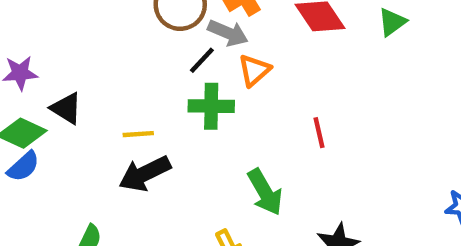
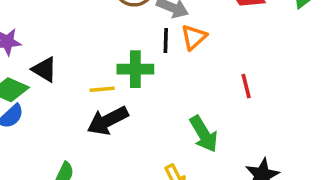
black line: (202, 60) -> (166, 41), moved, turned -40
green cross: (211, 106) -> (135, 69), moved

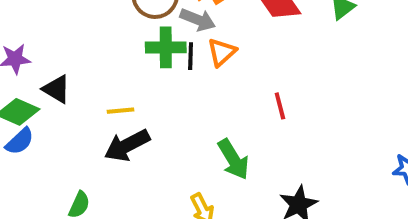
green cross: (135, 69) -> (166, 47), moved

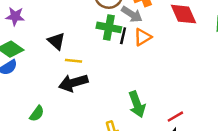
black triangle: (56, 89) -> (56, 41), moved
red line: (280, 106) -> (175, 117), moved, turned 63

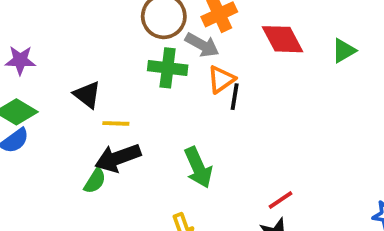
black line: (123, 36) -> (235, 97), moved
green arrow: (137, 104) -> (198, 167), moved
green semicircle: (37, 114) -> (95, 181), moved

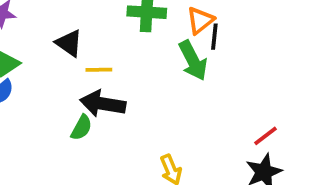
black arrow: (118, 158) -> (103, 104), turned 33
green arrow: (198, 167) -> (193, 61), moved

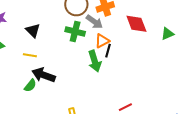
black triangle: (69, 43) -> (33, 30), moved
yellow line: (99, 70) -> (30, 55), moved

